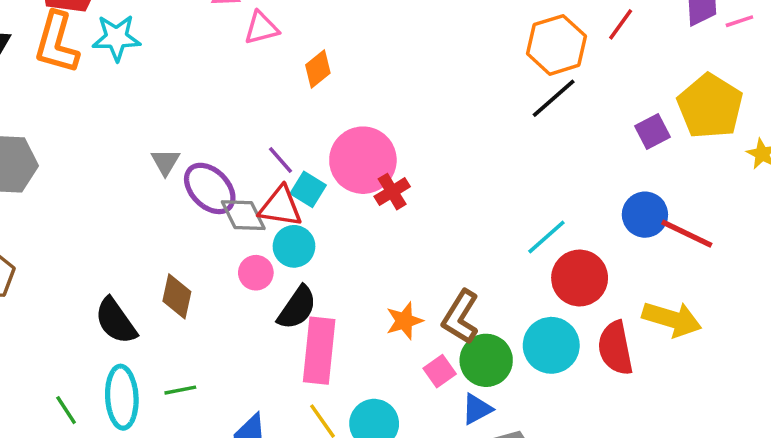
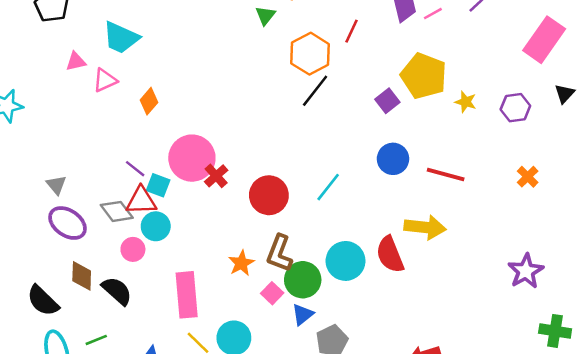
purple ellipse: (210, 188) -> (68, 223), moved
red line: (687, 234) -> (446, 174), moved
red circle: (580, 278) -> (269, 195), moved
black semicircle: (297, 308) -> (117, 291), moved, turned -72

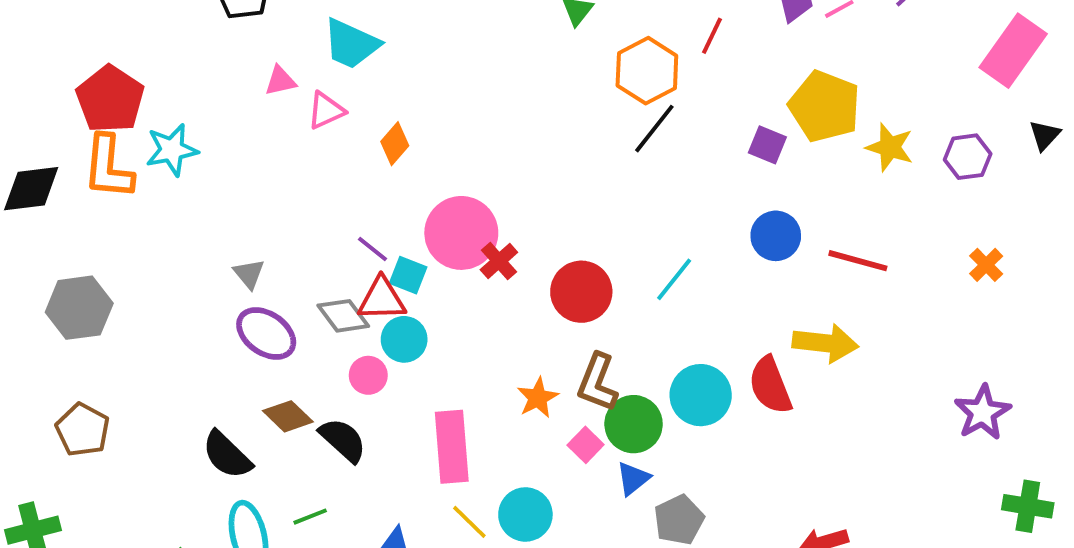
purple square: (387, 101) -> (767, 145), turned -30
yellow star: (466, 102) -> (890, 147), size x1.4
brown diamond: (82, 276) -> (288, 416), turned -48

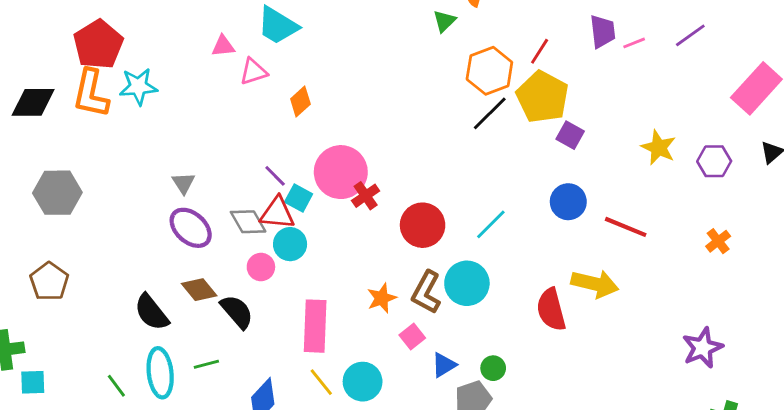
yellow pentagon: (825, 106) -> (542, 97), moved
cyan circle: (701, 395) -> (467, 283), moved
green circle: (634, 424) -> (493, 368), moved, size x0.6

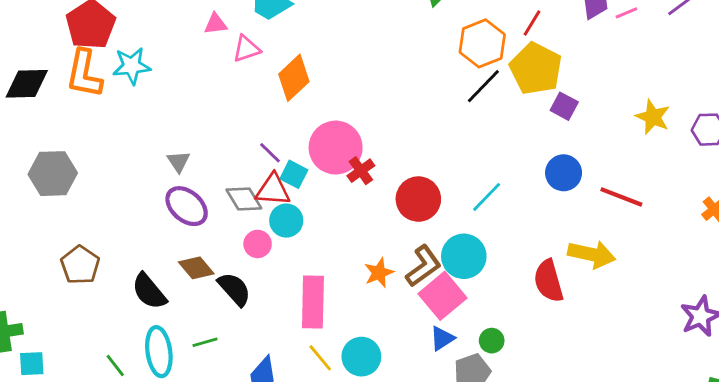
orange diamond: (300, 102) -> (294, 78), size x1.5
brown pentagon: (49, 281) -> (80, 265), moved
brown L-shape: (426, 292) -> (423, 266), turned -153
pink square: (412, 336) -> (442, 296), moved, size x1.8

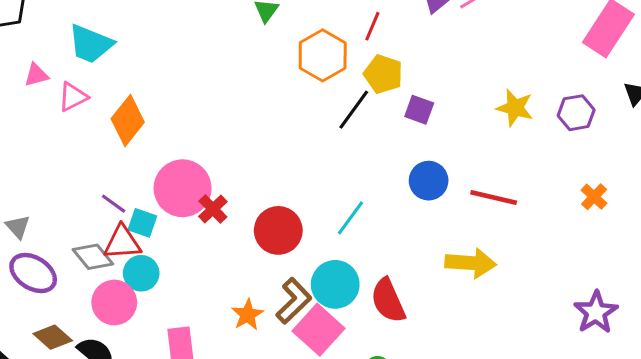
yellow pentagon: (536, 69) -> (383, 74), size x0.7
black line: (483, 86) -> (354, 110), moved
pink circle: (258, 244) -> (114, 302), size x1.5
red semicircle: (549, 281) -> (388, 301), moved

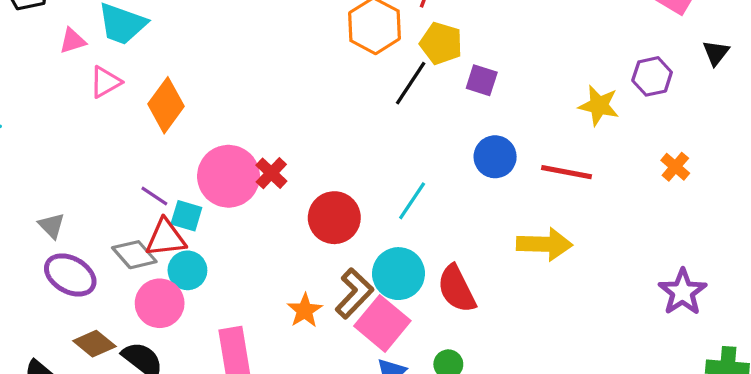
pink triangle: (36, 75) -> (73, 41), moved
yellow star: (515, 108) -> (599, 105), moved
red cross: (213, 209) -> (271, 173), moved

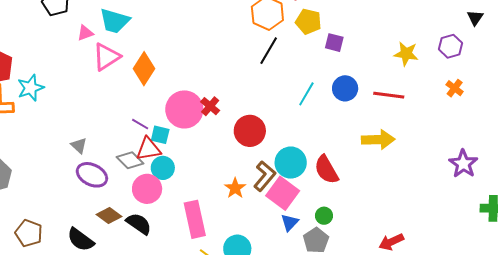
purple hexagon: (652, 76) -> (451, 46), moved
pink triangle: (105, 82) -> (106, 57), size x1.4
black line: (411, 83) -> (269, 51), moved
cyan line: (412, 201) -> (306, 94), moved

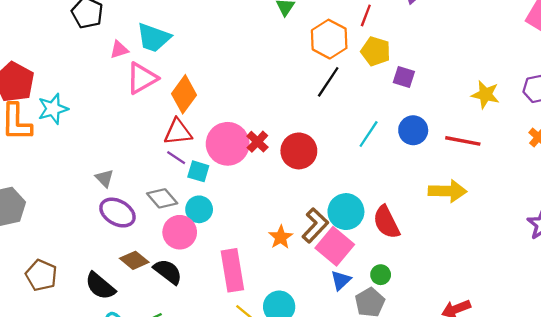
red circle: (250, 131) -> (299, 151), moved
red triangle: (148, 149) -> (178, 132), moved

